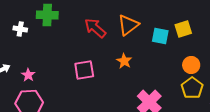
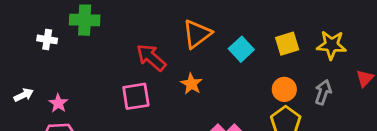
red arrow: (95, 28) -> (151, 57), moved
yellow square: (183, 29) -> (287, 44), moved
cyan square: (160, 36) -> (241, 49), turned 36

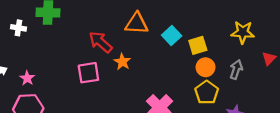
orange triangle: (197, 34) -> (137, 23), turned 40
yellow square: (287, 44) -> (198, 45), moved
orange star: (191, 84) -> (122, 62), moved

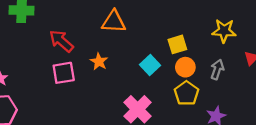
cyan square: (172, 36) -> (150, 65), moved
red arrow: (100, 42) -> (61, 41), moved

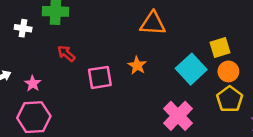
red arrow: (61, 41) -> (66, 53), moved, size x0.7
cyan square: (150, 65) -> (191, 69), size x1.4

